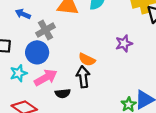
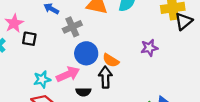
blue circle: (37, 52) -> (86, 53), moved
cyan star: (18, 73) -> (42, 79), moved

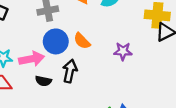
orange semicircle: (111, 60) -> (82, 41), moved

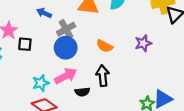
blue circle: (56, 41) -> (66, 48), moved

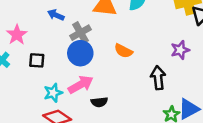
purple star: (143, 43) -> (180, 50), moved
black square: (25, 44) -> (37, 60), moved
black arrow: (103, 76) -> (158, 78), moved

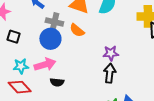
gray cross: (81, 33) -> (54, 22), turned 30
purple star: (180, 50) -> (111, 53), moved
orange semicircle: (123, 51) -> (77, 30), moved

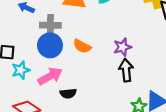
orange semicircle: (77, 30) -> (82, 46), moved
cyan star: (21, 66) -> (21, 70), moved

